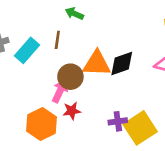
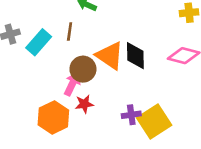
orange triangle: (97, 64) -> (110, 56), turned 32
black diamond: (122, 64) -> (135, 56), turned -72

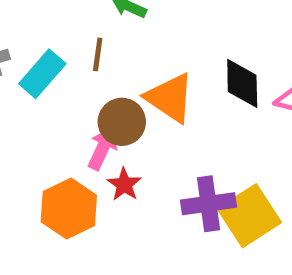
black diamond: (135, 56) -> (242, 83), moved
red star: (84, 104) -> (124, 184), turned -30
purple cross: (131, 115) -> (208, 204), size x1.5

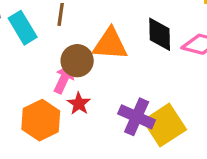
cyan rectangle: (42, 74) -> (23, 28), turned -72
orange triangle: (170, 98) -> (110, 44), turned -30
purple cross: (208, 204) -> (137, 117), turned 32

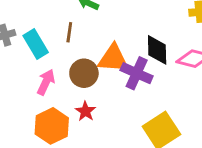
pink arrow: (64, 79) -> (46, 82), moved
purple cross: (137, 117) -> (137, 73), moved

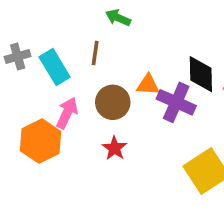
orange triangle: (113, 59) -> (148, 85), size x0.6
orange hexagon: (52, 126) -> (41, 141), moved

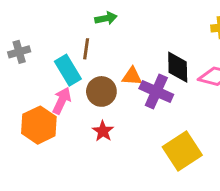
green arrow: (118, 18) -> (106, 18), turned 145
cyan rectangle: (55, 67) -> (68, 70), moved

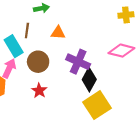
black diamond: (178, 67) -> (89, 79), moved, turned 30
orange triangle: (132, 76) -> (58, 33), moved

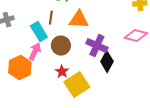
orange triangle: (58, 33) -> (79, 20), size x1.5
yellow square: (97, 105) -> (77, 85), moved

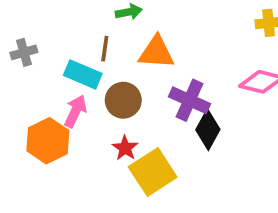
cyan rectangle: (39, 32) -> (83, 74), turned -36

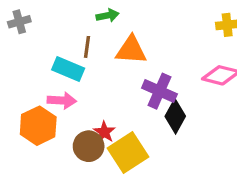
gray cross: (24, 52) -> (19, 22), moved
brown circle: (123, 100) -> (89, 146), moved
pink arrow: (75, 111) -> (62, 100), turned 68

